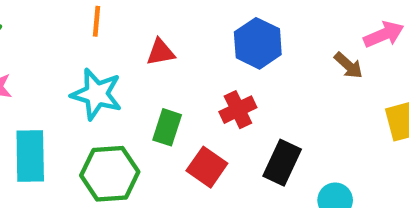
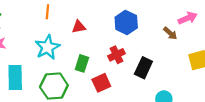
cyan star: (96, 94) -> (47, 47), turned 30
black rectangle: (282, 163) -> (143, 68), moved
red square: (207, 167) -> (101, 83), turned 30

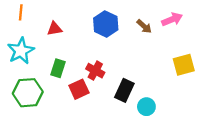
brown arrow: (170, 33) -> (144, 26), moved
red cross: (116, 55) -> (95, 71), moved, turned -35
black rectangle: (143, 68) -> (124, 90), moved

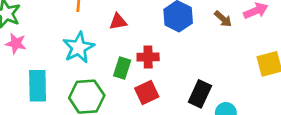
red cross: (95, 71) -> (148, 57), moved, turned -30

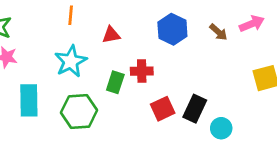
red square: (147, 93) -> (163, 109), moved

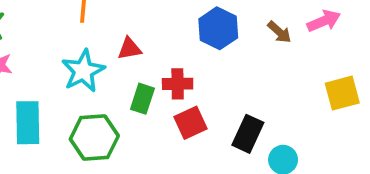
red triangle: (111, 35) -> (129, 49), moved
red square: (163, 109) -> (191, 123), moved

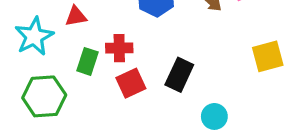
black rectangle: (248, 134) -> (179, 75), moved

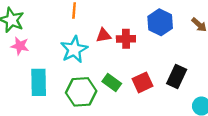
red cross: (119, 48) -> (126, 39), moved
green rectangle: (88, 61) -> (112, 82), moved, turned -72

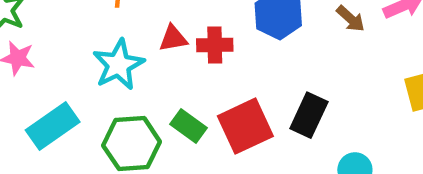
cyan rectangle: (39, 82) -> (53, 126), turned 56
red square: (142, 82) -> (245, 126), size x1.4

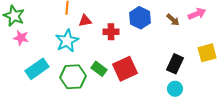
red triangle: (173, 38) -> (85, 21), moved
black rectangle: (309, 115) -> (175, 64), moved

